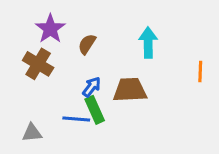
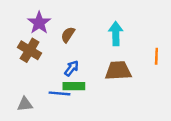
brown trapezoid: (130, 90) -> (118, 71), moved
green rectangle: (95, 110) -> (74, 86), turned -66

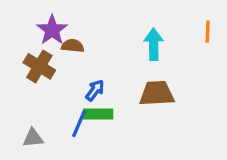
brown semicircle: (68, 35) -> (73, 46), moved, turned 63
orange line: (156, 56) -> (208, 32), moved
blue line: (59, 93) -> (79, 124), turned -72

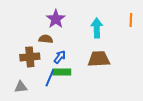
purple star: (52, 30) -> (56, 19), moved
brown semicircle: (73, 46) -> (46, 39), moved
brown cross: (39, 66) -> (30, 57), moved, turned -36

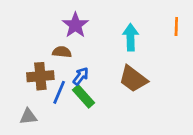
brown trapezoid: (99, 59) -> (133, 79), turned -140
green rectangle: (62, 72) -> (83, 96), turned 48
blue line: (50, 78) -> (59, 92), moved

